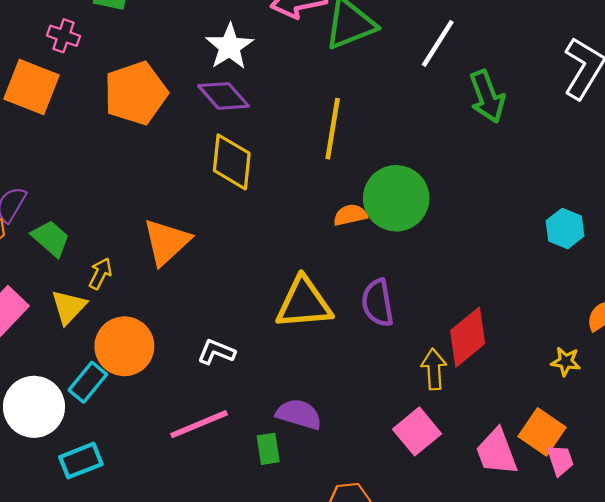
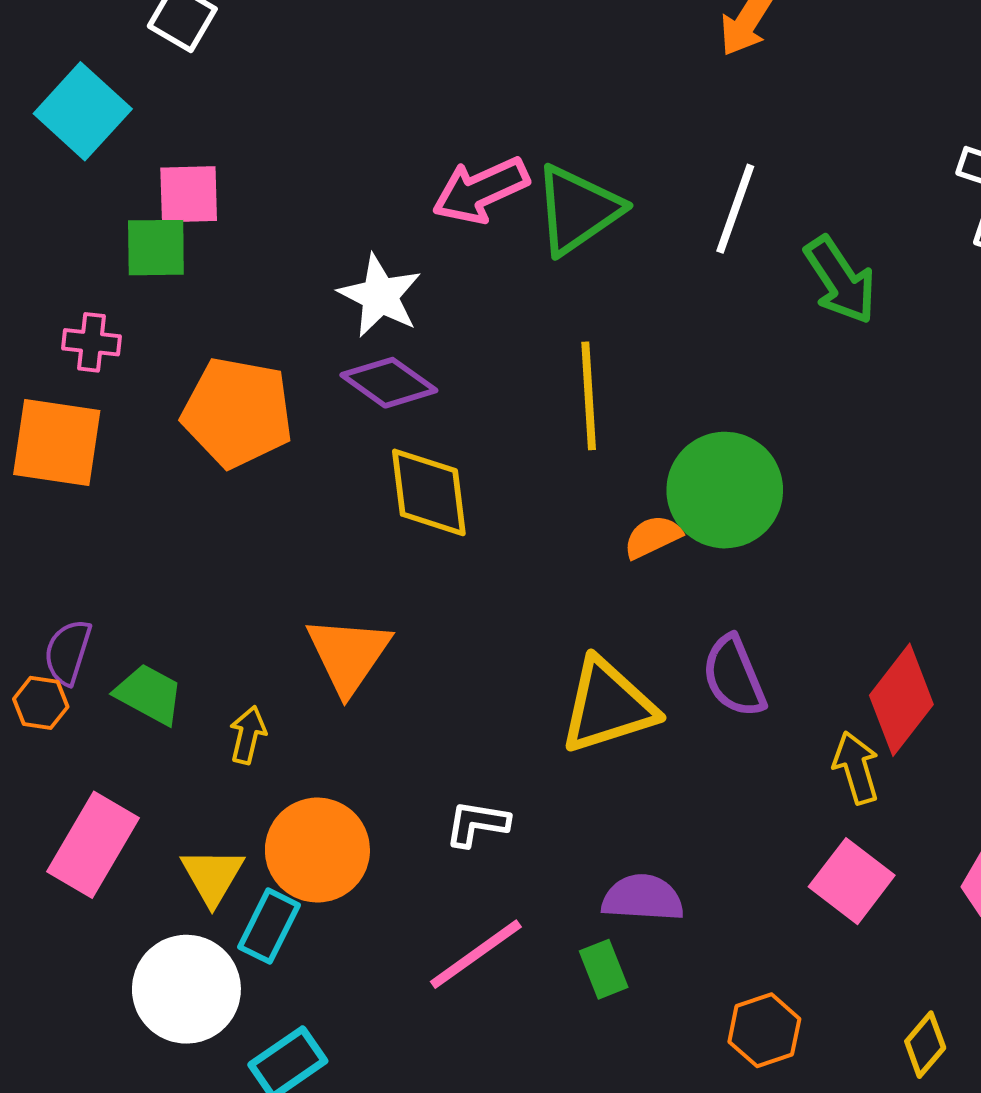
orange pentagon: (136, 93) -> (237, 412), turned -30
yellow triangle: (69, 307) -> (212, 876), moved

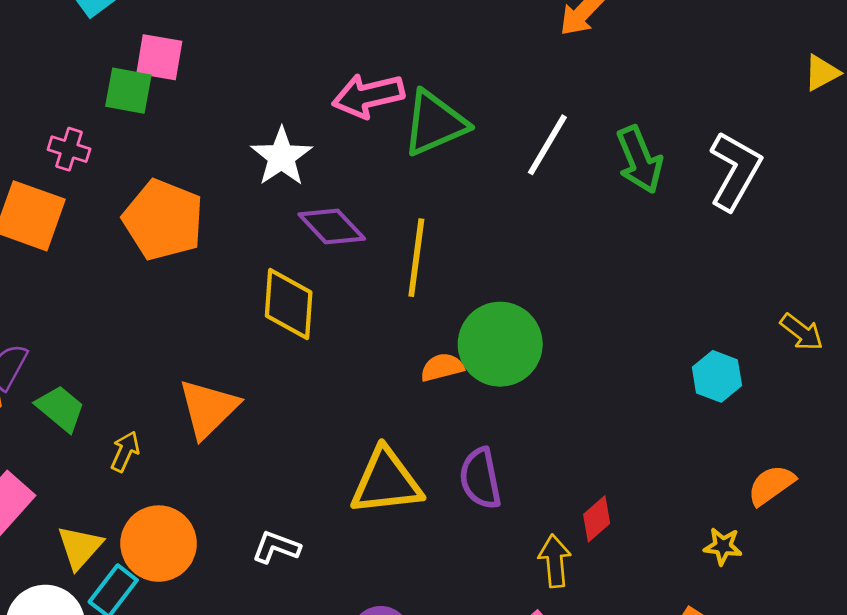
green arrow: (840, 280) -> (640, 160), moved
purple diamond: (389, 383) -> (332, 227), moved
red diamond: (901, 700) -> (597, 519), size x0.6

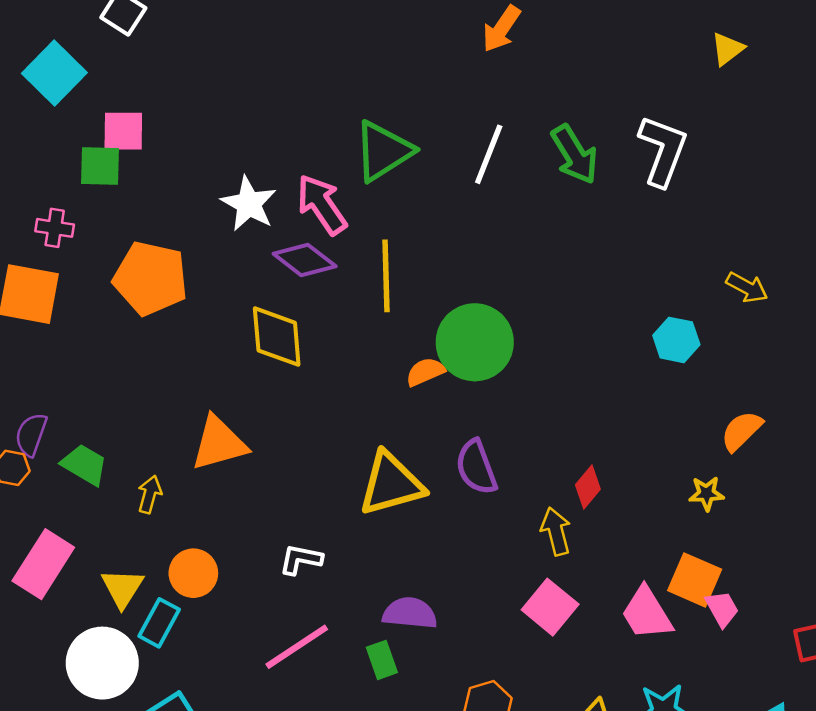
pink arrow: (368, 96) -> (322, 205), moved, turned 78
orange triangle: (208, 408) -> (219, 443), turned 38
orange circle: (159, 544) -> (193, 573), size x0.7

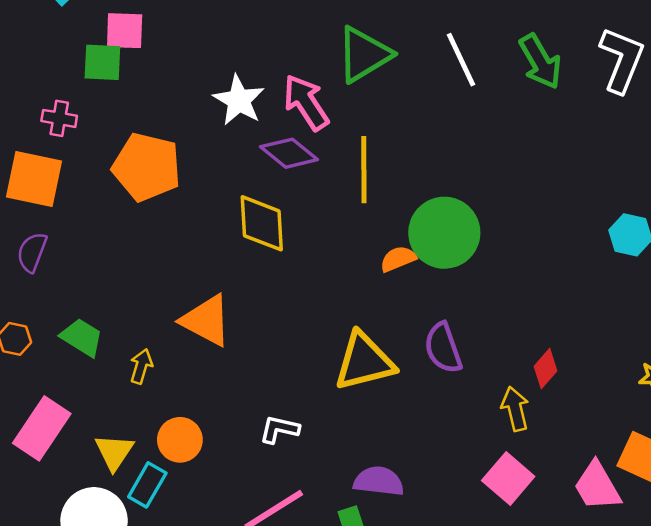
white line: (489, 154) -> (461, 60), turned -48
purple semicircle: (31, 435) -> (32, 252), moved
orange triangle: (219, 443) -> (206, 320), turned 42

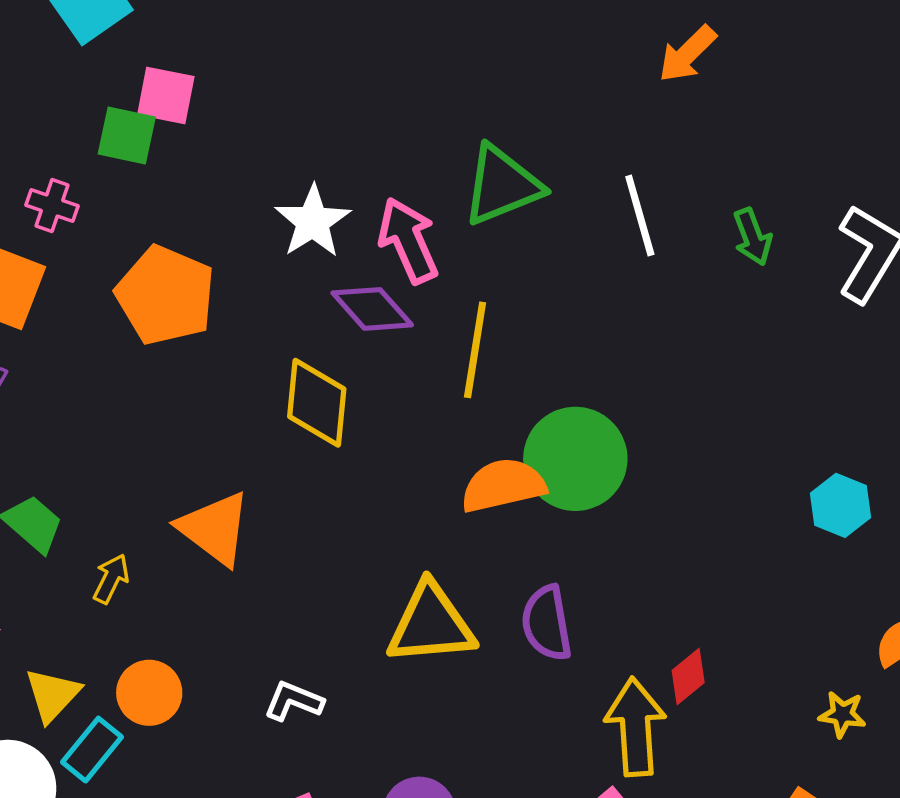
green arrow: (540, 62) -> (752, 237), size x0.7
orange semicircle: (398, 259) -> (503, 485), size x1.6
yellow arrow: (515, 409) -> (635, 727), size x1.5

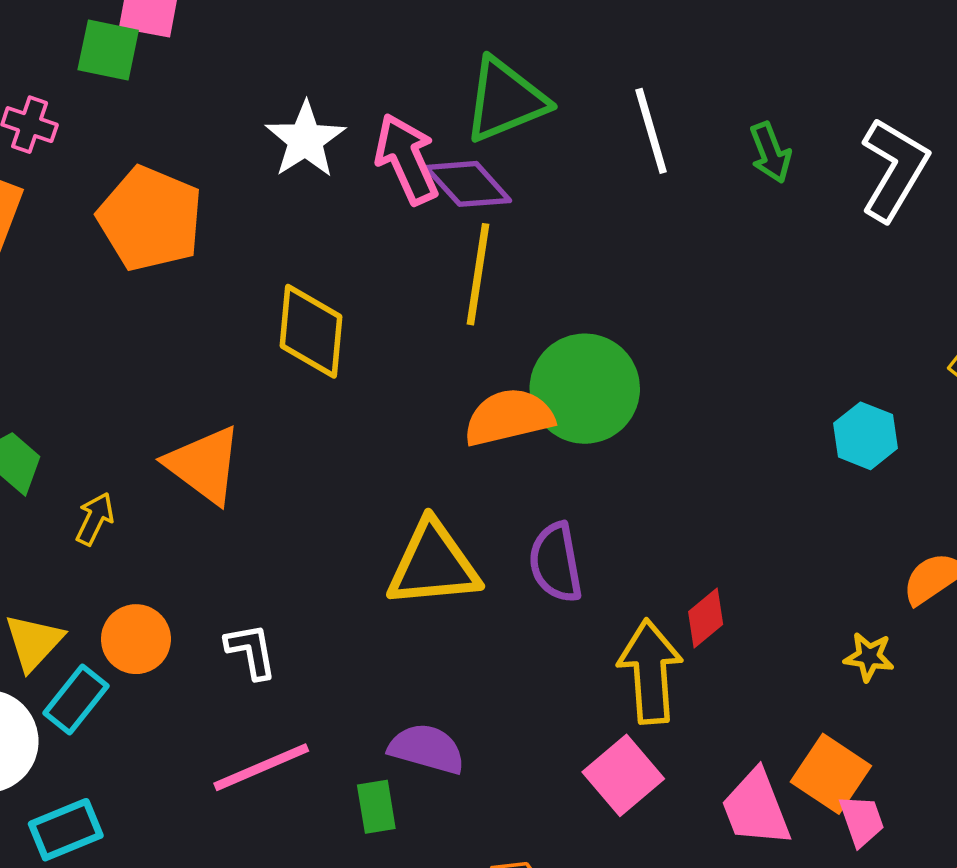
purple diamond: (372, 309) -> (468, 184), moved
white L-shape: (294, 701) -> (251, 651), moved, turned 58

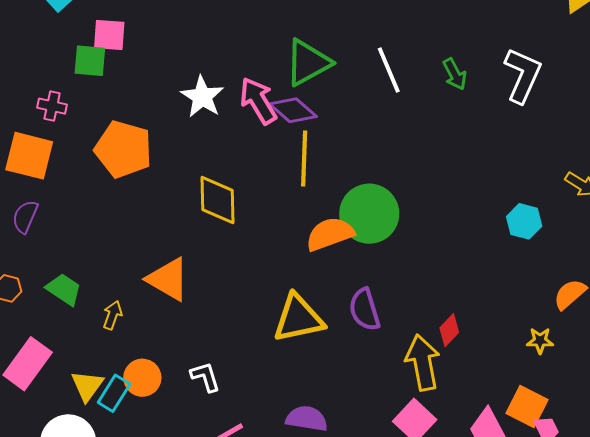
cyan rectangle: (76, 700) -> (114, 393), moved

